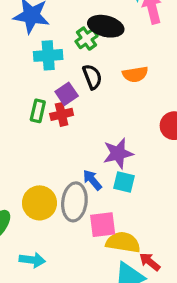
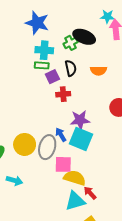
green rectangle: (38, 111) -> (42, 65), moved, turned 72
red cross: (62, 114) -> (63, 94), moved
cyan square: (124, 182) -> (81, 139), size x1.6

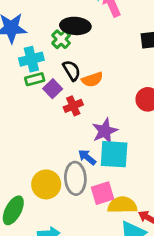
orange semicircle: (99, 71) -> (92, 79), moved

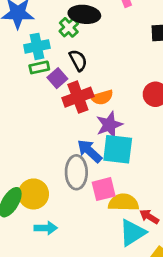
orange semicircle: (92, 79) -> (102, 97), moved
red cross: (73, 106) -> (78, 97), size x1.5
blue arrow: (87, 157) -> (90, 151), size x1.4
yellow circle: (46, 184) -> (33, 194), moved

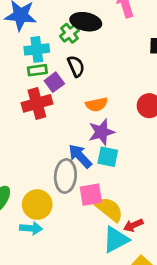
red cross: (78, 97) -> (37, 103), moved
cyan square: (118, 149) -> (108, 157), size x0.7
yellow circle: (33, 194) -> (37, 205), moved
yellow semicircle: (124, 202) -> (109, 209), turned 32
red arrow: (149, 217) -> (133, 225), turned -60

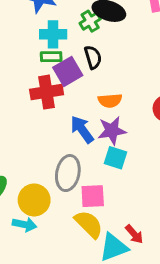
purple square: (54, 82) -> (68, 71), size x1.4
blue arrow: (80, 156) -> (82, 129), moved
yellow semicircle: (109, 209) -> (89, 224), moved
red arrow: (133, 225) -> (134, 234), turned -114

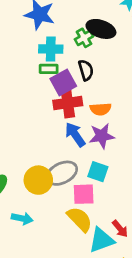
red cross: (47, 92) -> (68, 103), moved
cyan square: (115, 158) -> (98, 172), moved
gray ellipse: (68, 173) -> (62, 173), turned 52
yellow circle: (34, 200) -> (38, 180), moved

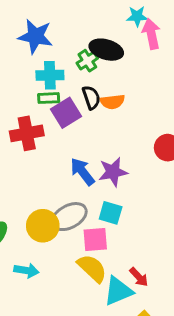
red cross: (68, 103) -> (27, 133), moved
orange semicircle: (101, 109) -> (112, 102), moved

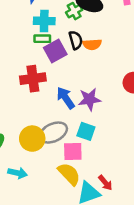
red cross: (27, 133) -> (33, 79), moved

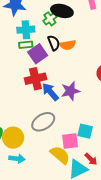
red cross: (33, 79) -> (35, 79), moved
cyan square: (86, 131) -> (85, 131), moved
yellow circle: (32, 139) -> (13, 138), moved
pink square: (73, 152) -> (70, 141), moved

